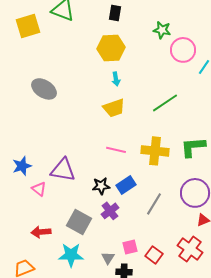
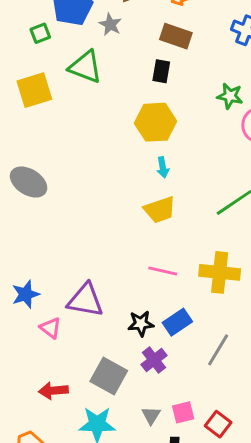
gray ellipse: (44, 89) -> (29, 182), moved
gray triangle: (108, 258) -> (151, 415), moved

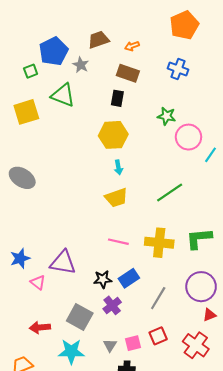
red square: (218, 424) -> (158, 336), moved, turned 30

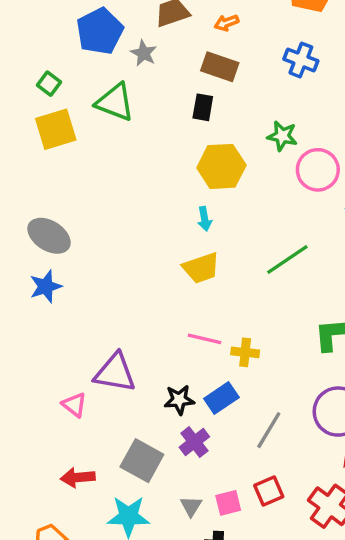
green square: (31, 71) -> (49, 84), moved, turned -32
yellow hexagon: (113, 135) -> (221, 166), moved
yellow cross: (159, 243) -> (245, 352), moved, size x0.6
blue star: (20, 258) -> (46, 286), moved

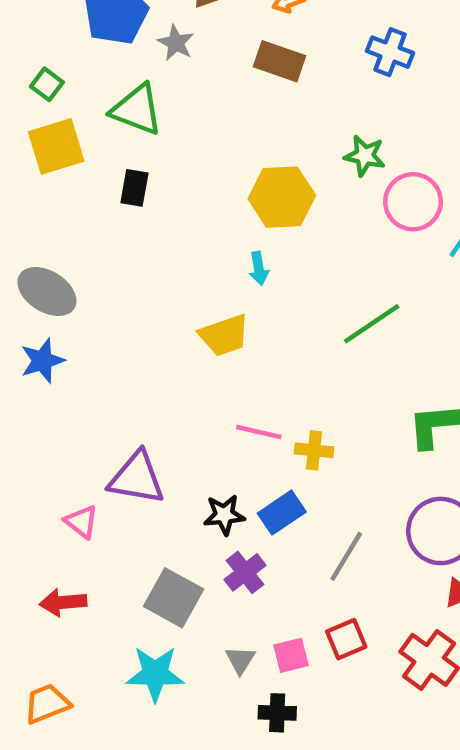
black rectangle: (203, 107) -> (134, 188), moved
yellow trapezoid: (201, 268) -> (224, 335), moved
red arrow: (78, 477) -> (63, 602), moved

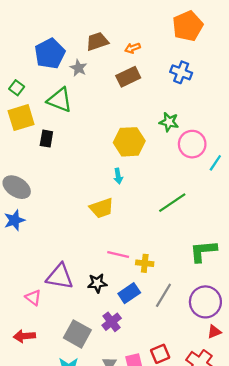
brown rectangle: (279, 61) -> (128, 77), turned -45
black rectangle: (134, 188) -> (46, 139), moved
black star: (224, 515) -> (97, 283), moved
gray line: (346, 556) -> (163, 295), moved

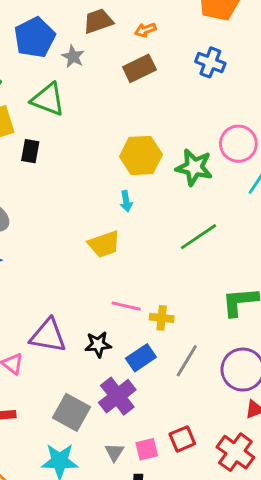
green star: (169, 122) -> (194, 167), moved, size x1.4
pink circle: (192, 144) -> (238, 144), moved
purple cross: (112, 322) -> (117, 396), size x1.4

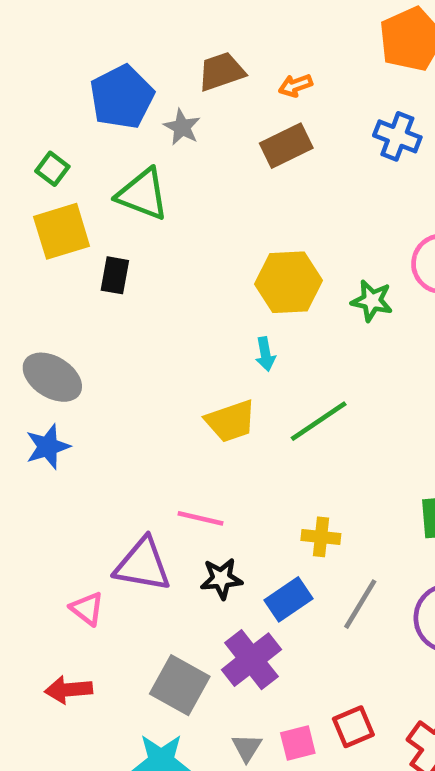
green star: (194, 167) -> (372, 301), size x0.7
green line: (199, 237) -> (319, 421), moved
pink line: (126, 306) -> (201, 518), moved

